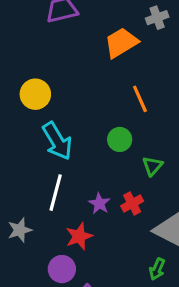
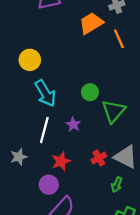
orange line: (140, 99) -> (119, 39), moved
green triangle: (152, 166) -> (113, 111), size x1.6
purple star: (99, 203) -> (73, 125), moved
red cross: (132, 203) -> (99, 158), moved

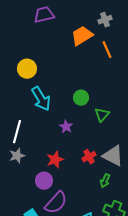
green triangle: (113, 111) -> (102, 115), size x0.7
white line: (44, 130) -> (17, 132), moved

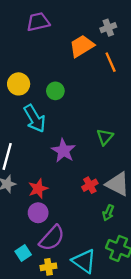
green circle: (81, 98) -> (55, 91), moved
purple star: (66, 127) -> (63, 151), size x1.5
red star: (55, 160) -> (38, 189), moved

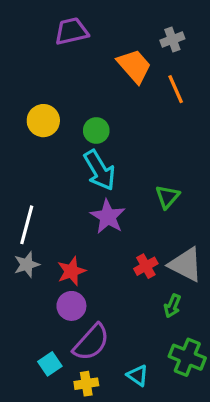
orange trapezoid: (82, 46) -> (134, 66), turned 80
cyan arrow: (35, 118) -> (100, 170), moved
cyan triangle: (84, 261) -> (138, 375), size x0.6

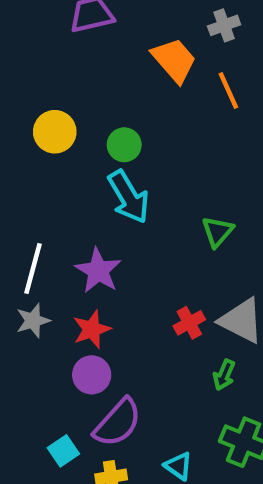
purple star: (108, 217) -> (98, 271), moved

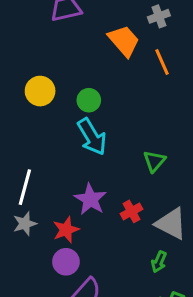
purple star: (98, 271) -> (90, 199), moved
red cross: (189, 323) -> (131, 211), moved

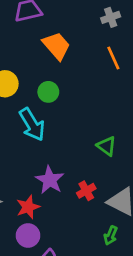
orange trapezoid: (124, 41) -> (56, 46), moved
cyan arrow: (92, 137) -> (32, 124), moved
green triangle: (154, 161) -> (107, 146), turned -35

